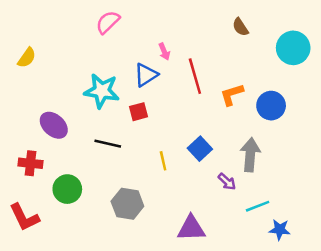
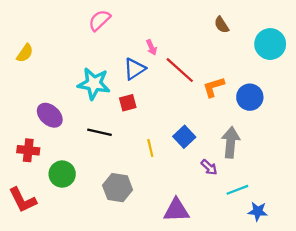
red line: (195, 76) -> (180, 70), turned -32

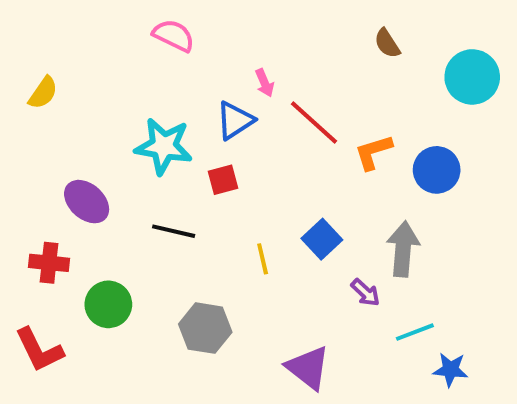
pink semicircle: (99, 20) -> (174, 35), turned 70
purple triangle: (176, 210) -> (308, 368), turned 40

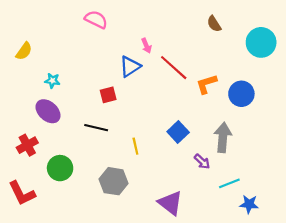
cyan star: (164, 146) -> (52, 81), moved, size x0.5
red square: (223, 180) -> (108, 95), moved
yellow line: (263, 259) -> (135, 146), moved
red cross: (49, 263) -> (27, 145), turned -35

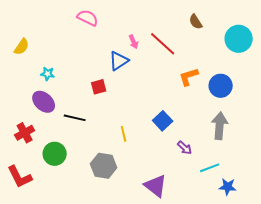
red line: (174, 68) -> (163, 44), moved
black line: (96, 128) -> (75, 118), moved
gray arrow: (223, 137) -> (220, 126), moved

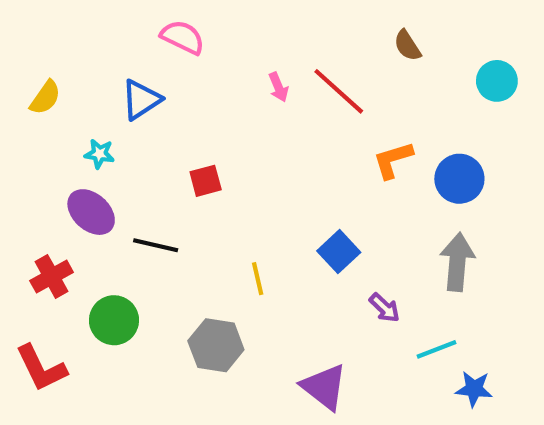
cyan circle: (239, 39) -> (497, 81), size x0.7
blue triangle: (119, 61) -> (141, 100), moved

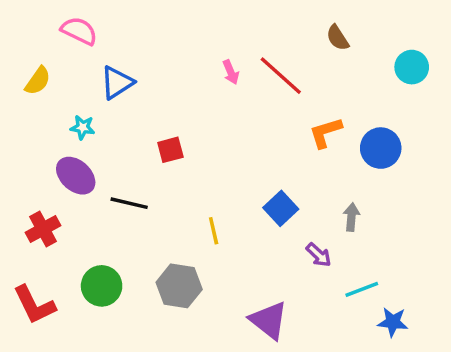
pink semicircle: (183, 37) -> (79, 31), moved
gray arrow: (457, 262) -> (351, 217), moved, size x0.6
green circle: (114, 320) -> (102, 286), moved

